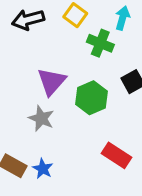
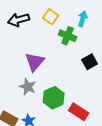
green hexagon: (91, 98) -> (54, 98), moved

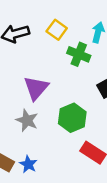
green hexagon: (54, 98) -> (72, 118), moved

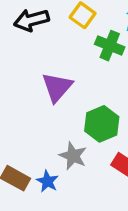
gray star: (27, 120) -> (73, 156), moved

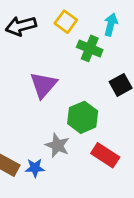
blue star: (47, 181) -> (35, 168), turned -30

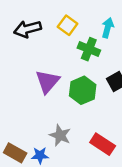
green hexagon: (83, 117) -> (83, 90), moved

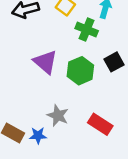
purple triangle: (48, 82) -> (45, 62), turned -30

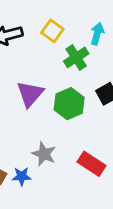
green cross: (87, 30) -> (76, 57), turned 35
purple triangle: (45, 62) -> (30, 94), turned 30

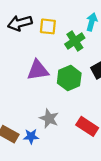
yellow square: (52, 31) -> (48, 26), moved, turned -30
purple triangle: (30, 94) -> (38, 70), turned 40

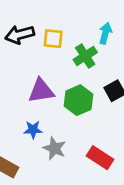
blue star: (31, 136) -> (33, 130), moved

